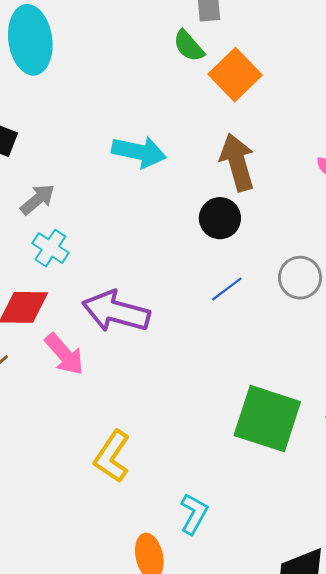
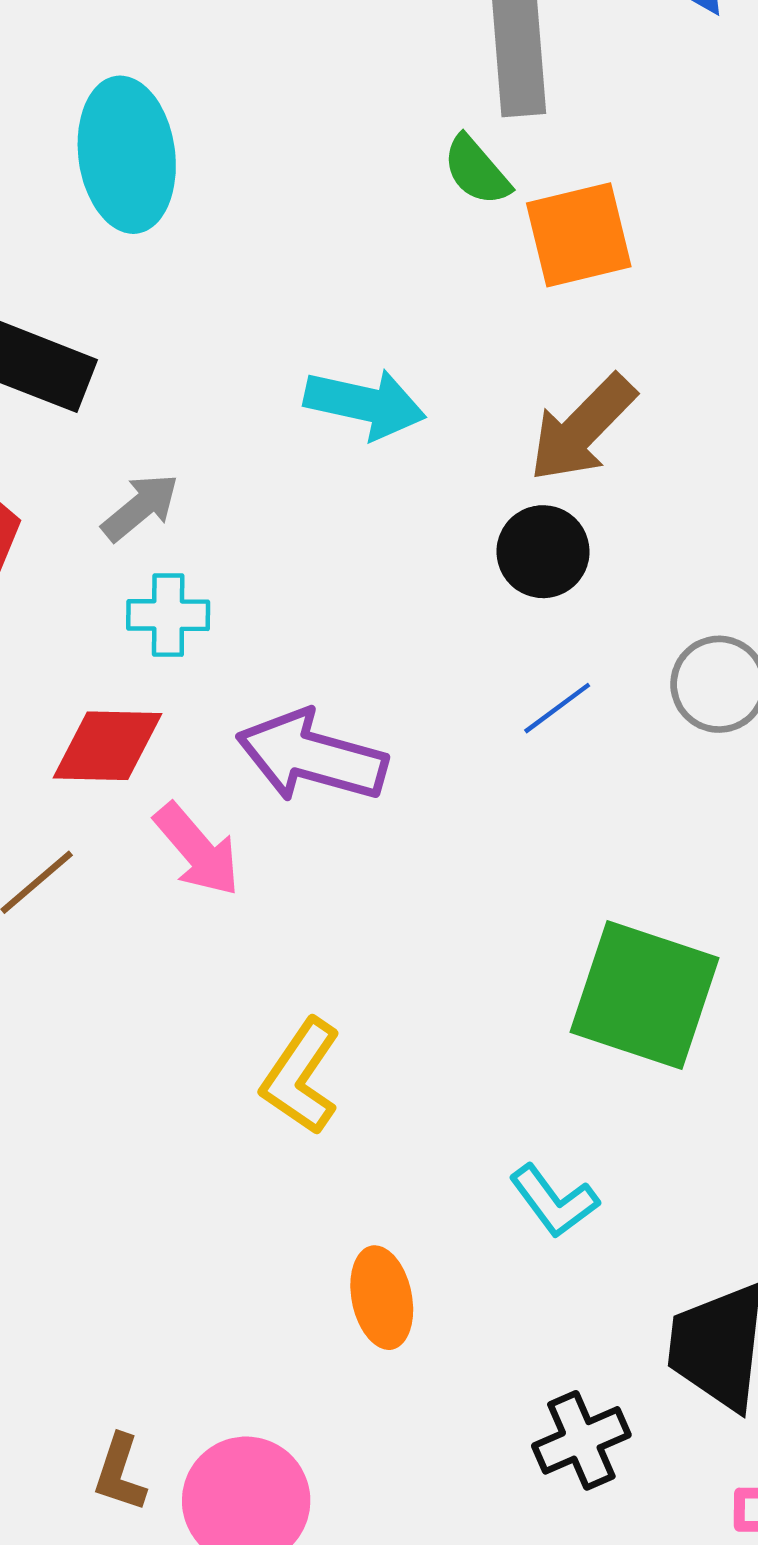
orange square: (235, 75) -> (579, 235), turned 30
brown arrow: (237, 162) -> (582, 428), turned -120
cyan cross: (50, 248) -> (168, 615), turned -33
cyan L-shape: (194, 514) -> (554, 1201), moved, turned 114

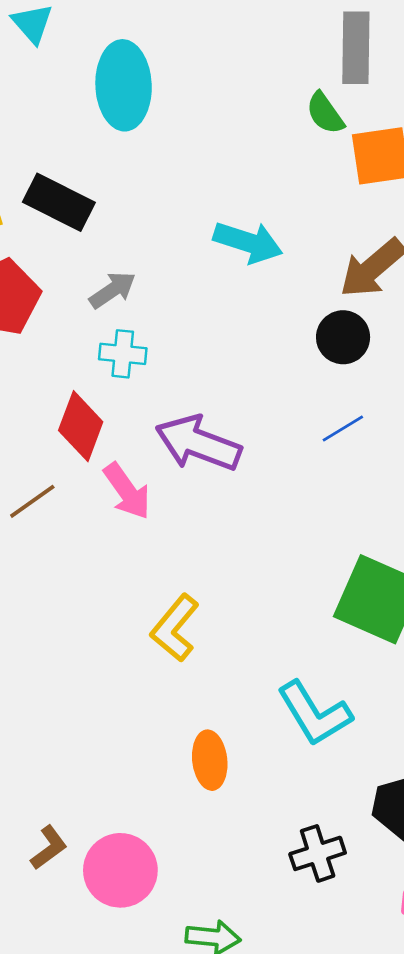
red diamond: (108, 746) -> (81, 426), turned -76
cyan L-shape: (554, 1201) -> (314, 714), size x1.5
brown L-shape: (120, 1473) -> (49, 848), turned -150

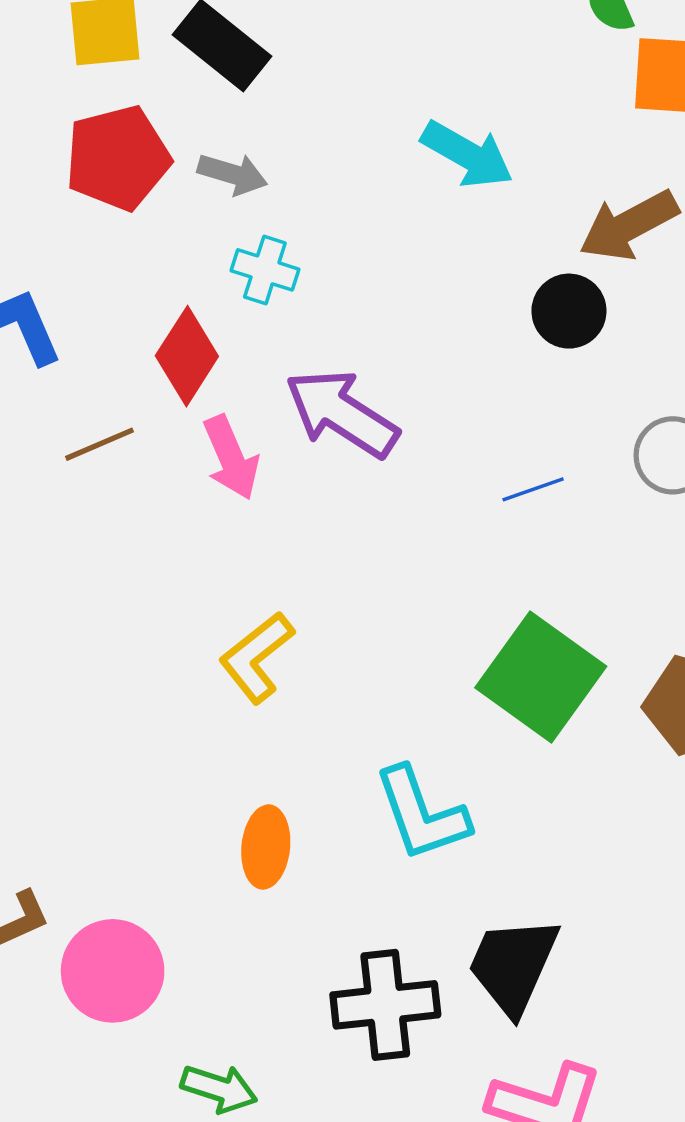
gray arrow: (112, 290) -> (233, 174), moved, turned 39
blue line: (343, 428) -> (533, 489), moved
black cross: (318, 853) -> (385, 1005), size x1.4

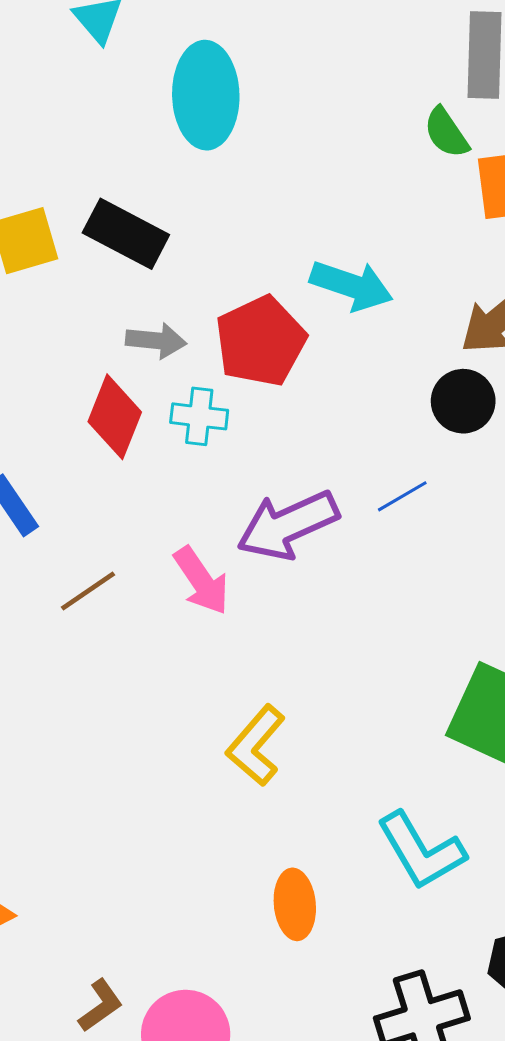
red pentagon: (118, 158) -> (261, 341), moved
red diamond: (187, 356) -> (115, 417), moved
purple arrow: (342, 413) -> (288, 525), turned -46
blue line: (533, 489) -> (402, 496), moved

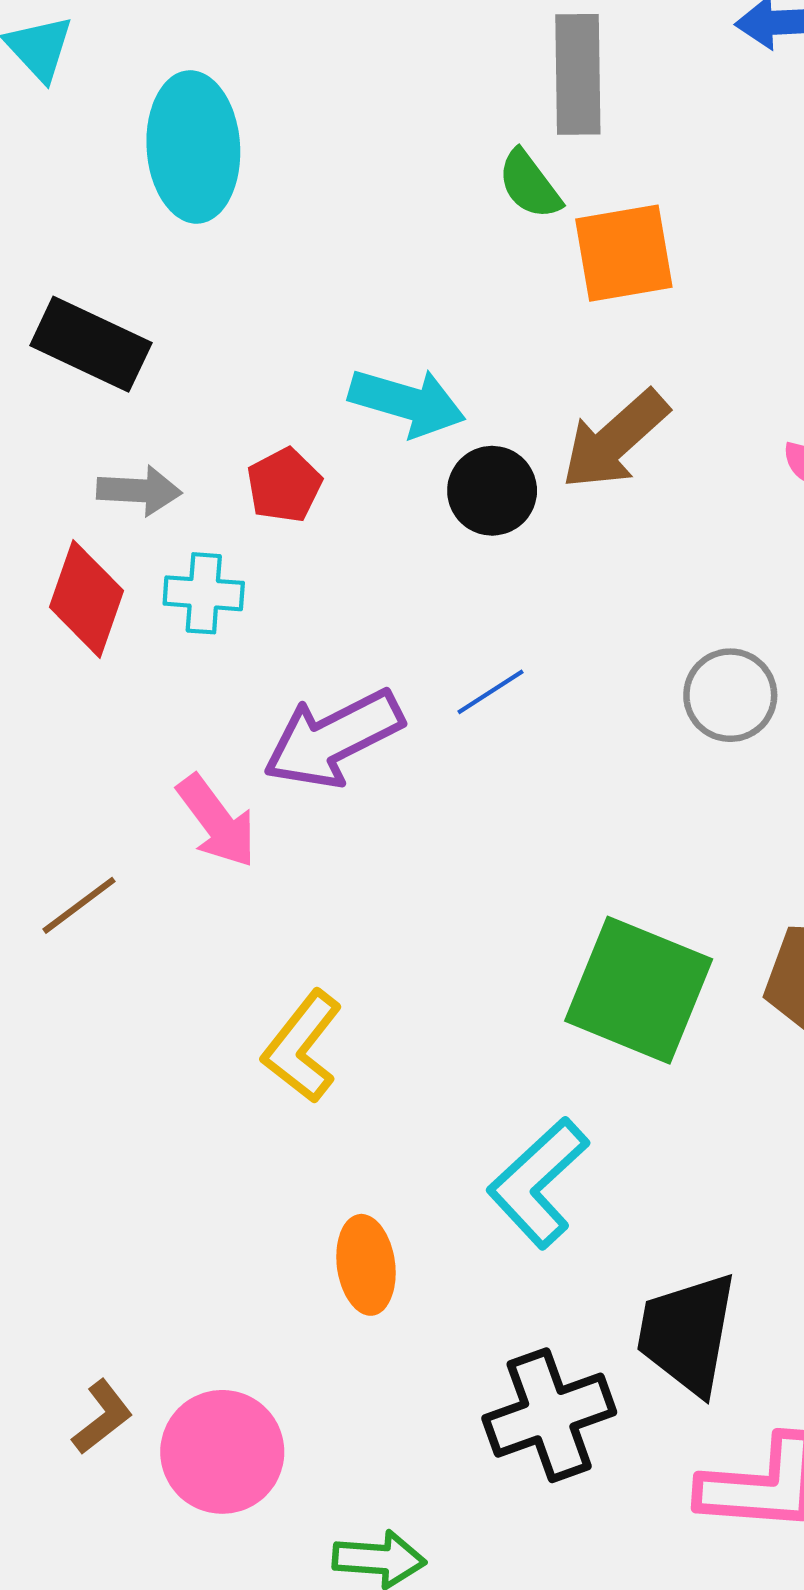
red pentagon: (261, 341) -> (284, 485), size x0.6
black circle: (463, 401) -> (492, 491), moved
brown line: (88, 591) -> (79, 905), moved
cyan L-shape: (421, 851) -> (538, 1183), turned 80

